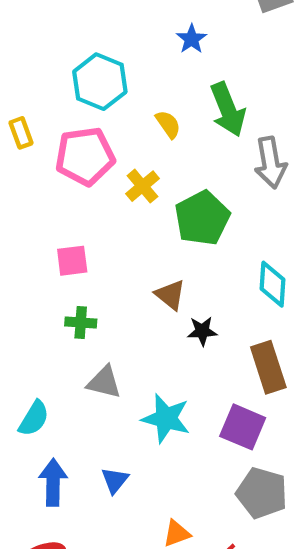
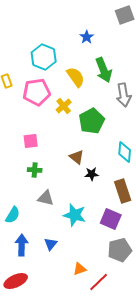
yellow semicircle: (168, 124) -> (76, 77), size x1.5
gray pentagon: (262, 493) -> (120, 250), turned -30

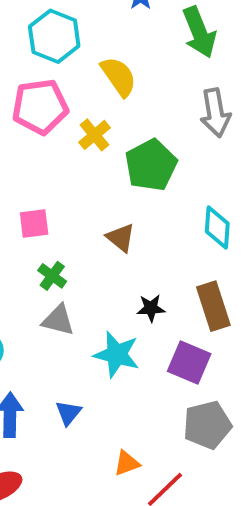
green arrow: (104, 70) -> (199, 32), moved
pink square: (31, 141) -> (34, 224), moved
green cross: (35, 170) -> (52, 276), moved, turned 32
black star: (92, 174) -> (151, 308), moved

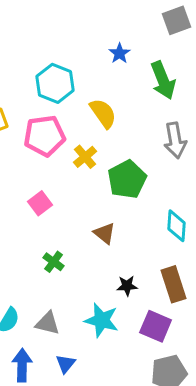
pink square: (34, 224) -> (40, 203), moved, turned -30
gray triangle: (58, 320) -> (48, 323), moved

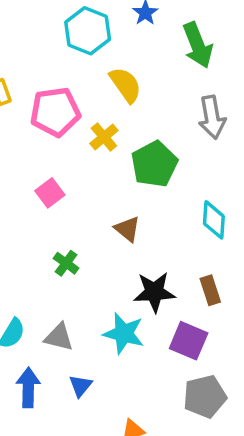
cyan hexagon: (55, 83) -> (88, 31), moved
brown rectangle: (174, 284) -> (210, 290), size x0.7
black star: (127, 286) -> (154, 292), size x1.6

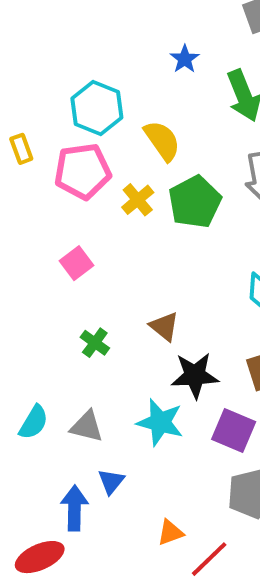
cyan hexagon: (88, 31) -> (97, 108), moved
green pentagon: (154, 164) -> (195, 202), moved
brown triangle: (127, 229) -> (164, 326), moved
blue arrow: (28, 388) -> (74, 508), moved

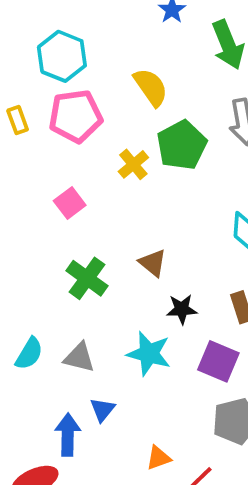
cyan hexagon: (97, 108) -> (62, 56), moved
yellow rectangle: (21, 149) -> (18, 120), moved
yellow cross: (138, 200) -> (133, 164), moved
green cross: (95, 343) -> (87, 278), size x1.5
black star: (195, 375) -> (182, 309), size x0.7

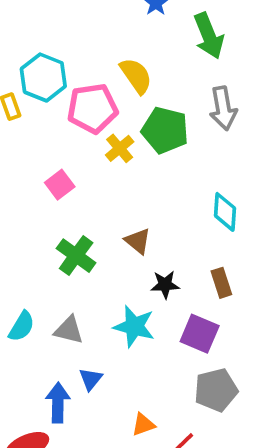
cyan hexagon: (62, 56) -> (43, 78), moved
pink pentagon: (75, 116) -> (92, 108), moved
green pentagon: (182, 145) -> (165, 130), turned -30

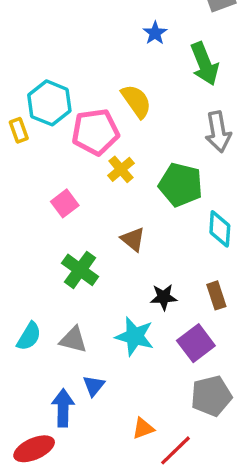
green pentagon: (165, 130) -> (181, 185), moved
brown triangle: (138, 241) -> (133, 239), moved
purple square: (200, 334) -> (196, 343), turned 30

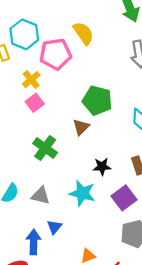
yellow cross: (121, 169) -> (31, 80), moved
green pentagon: (181, 185) -> (97, 100), moved
brown triangle: (133, 239) -> (81, 127), turned 36

